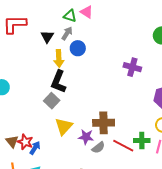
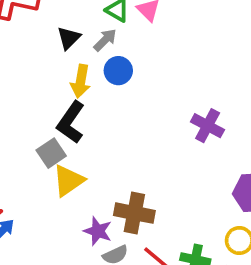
yellow triangle: (64, 126) -> (68, 180), moved

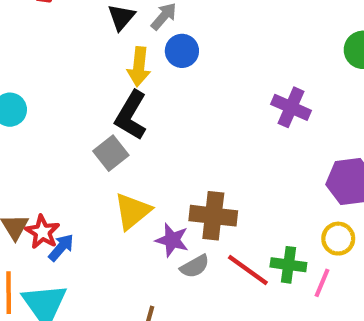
yellow triangle: (68, 180) -> (132, 211), moved

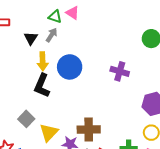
blue circle: (182, 51) -> (70, 67), moved, size x1.5
gray square: (111, 153) -> (26, 119), moved

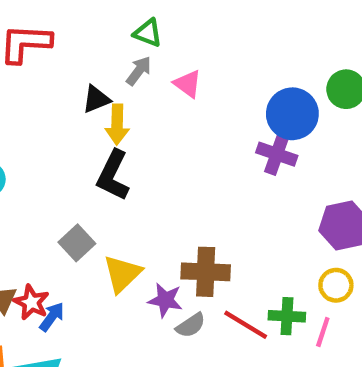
pink triangle: (73, 13) -> (188, 84), moved
black triangle: (31, 38) -> (96, 99), moved, turned 32
blue circle: (70, 67) -> (292, 114), moved

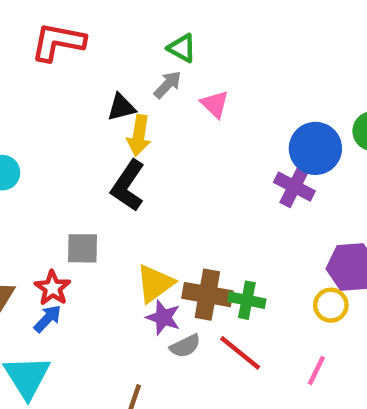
gray square: (77, 243) -> (83, 248), turned 36
yellow triangle: (122, 274) -> (155, 283), moved
yellow circle: (336, 285) -> (331, 305), moved
red star: (31, 302) -> (53, 288), moved
green cross: (287, 316) -> (247, 300), moved

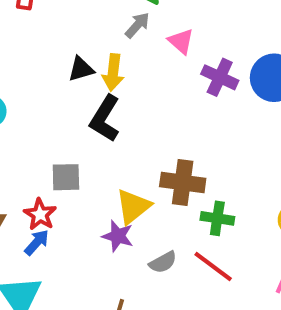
black triangle: (121, 107) -> (81, 69), moved
purple cross: (294, 187) -> (220, 77), moved
brown cross: (207, 295) -> (183, 183), moved
purple star: (163, 317) -> (118, 236), moved

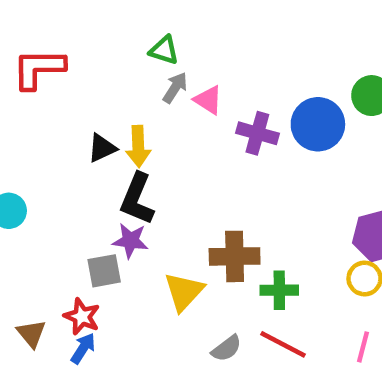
gray arrow: (137, 25) -> (175, 88), moved
purple star: (118, 236) -> (130, 241), moved

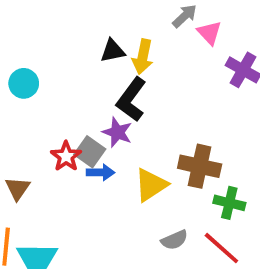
gray square: (104, 271) -> (90, 152), turned 32
red star: (82, 317) -> (66, 156), moved
blue arrow: (83, 348) -> (101, 172), moved, turned 44

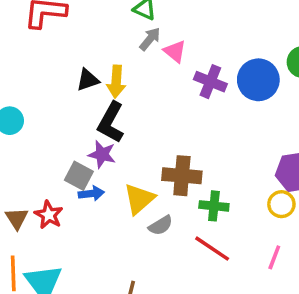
red star: (66, 156) -> (49, 215), moved
gray semicircle: (174, 240) -> (161, 225), moved

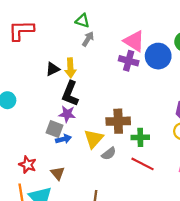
pink triangle: (175, 51) -> (134, 41), moved, size x1.5
red star: (49, 215) -> (28, 165), moved
brown triangle: (17, 218) -> (58, 173), moved

